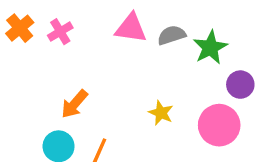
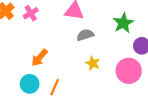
gray semicircle: (172, 35) -> (85, 35), moved

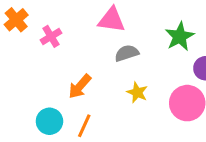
pink cross: (31, 13) -> (51, 36), moved
orange arrow: (39, 58) -> (80, 86), moved

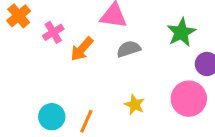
orange arrow: (80, 86) -> (82, 49), moved
yellow star: (137, 92) -> (135, 105), moved

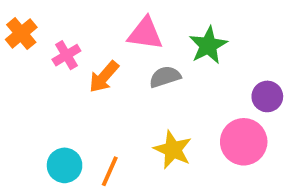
green star: (181, 32) -> (208, 45), moved
yellow star: (135, 105) -> (173, 150), size x1.4

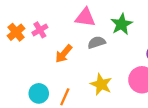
orange cross: (21, 33) -> (16, 32), moved
orange arrow: (104, 77) -> (64, 54), moved

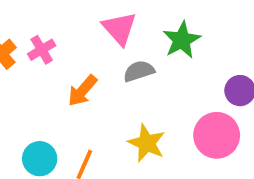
pink triangle: (85, 17) -> (119, 28), turned 40

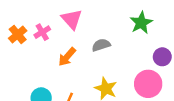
pink triangle: (119, 28) -> (72, 19), moved
green star: (182, 40) -> (141, 23), moved

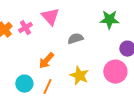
green star: (141, 23) -> (109, 20), turned 30
orange arrow: (67, 57) -> (46, 61), moved

